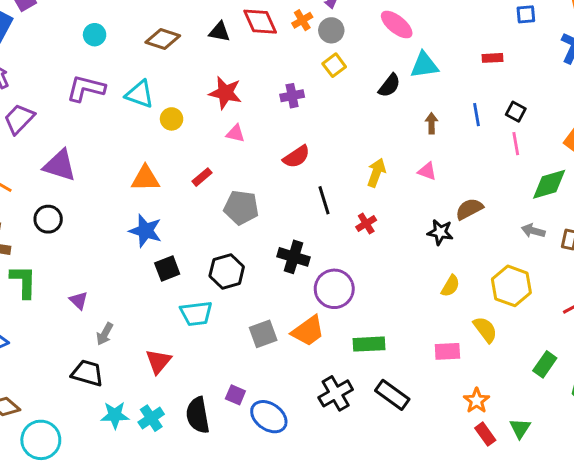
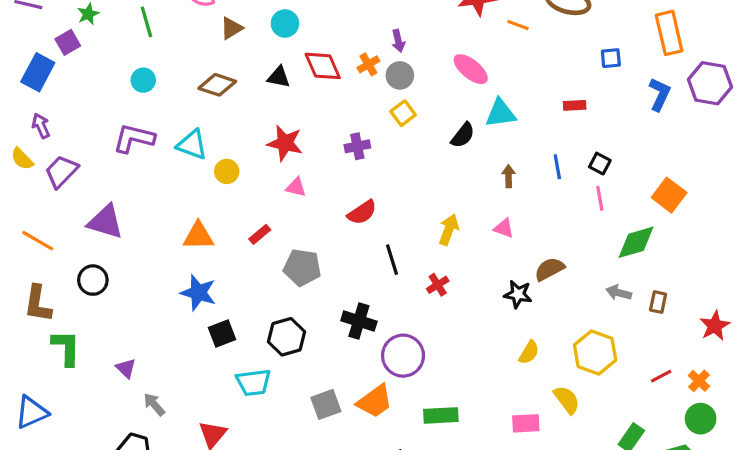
gray arrow: (105, 334) -> (154, 404), turned 110

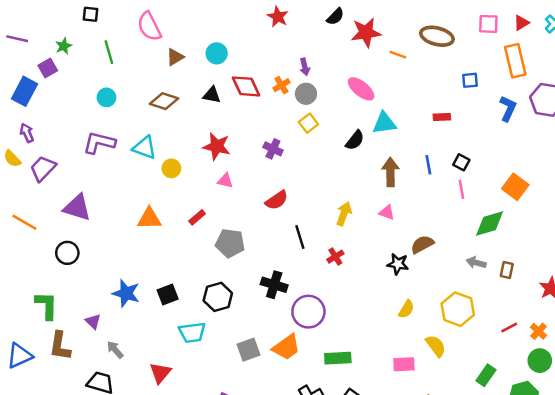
purple cross: (357, 146) -> (273, 149), turned 36
brown arrow: (508, 176) -> (390, 172), size x1.6
blue star: (198, 293) -> (126, 293), moved
brown L-shape: (38, 304) -> (60, 346), moved

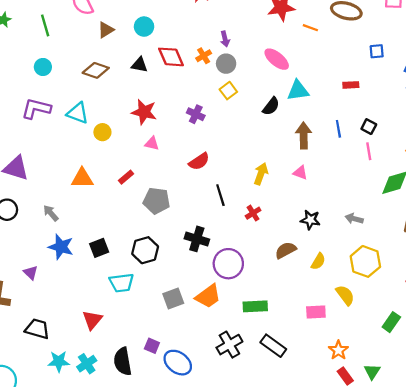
brown semicircle: (422, 244) -> (286, 250), moved
gray arrow: (476, 263) -> (354, 219), moved
gray arrow: (115, 350) -> (51, 213), moved

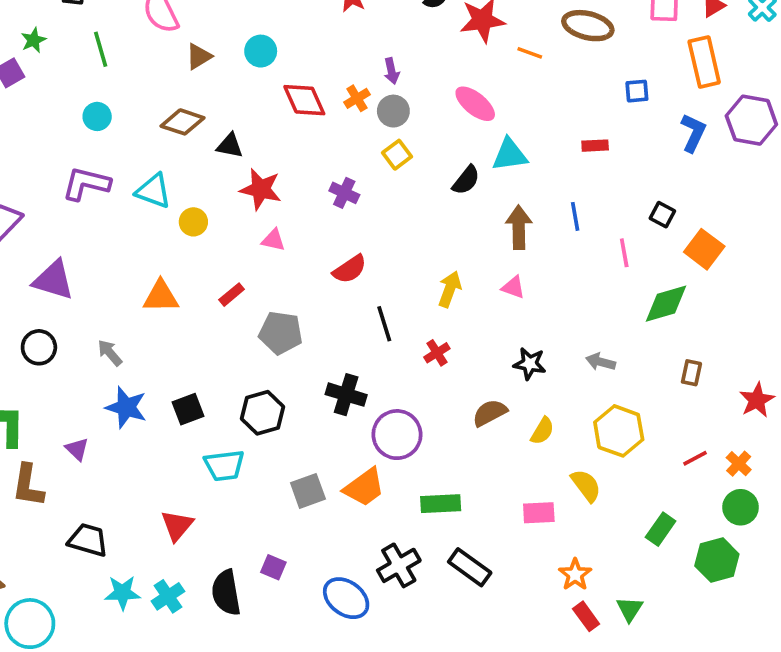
black triangle: (140, 65) -> (230, 146), moved
black square: (369, 127) -> (662, 215), moved
blue ellipse: (178, 363) -> (346, 598), moved

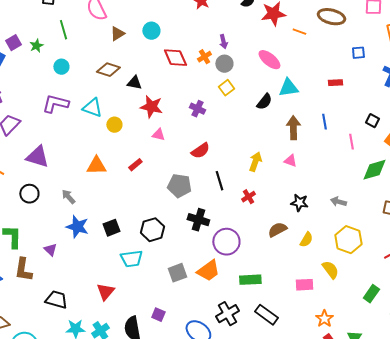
green star: (33, 40) -> (36, 46), moved
gray pentagon: (281, 333) -> (179, 186), moved

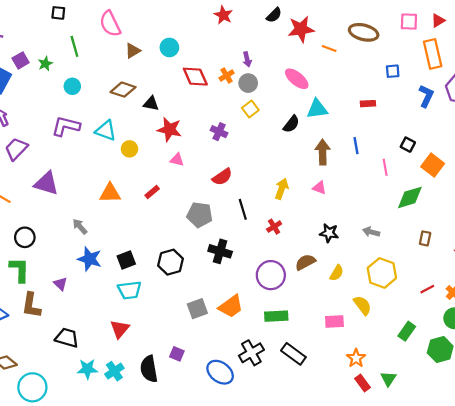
black circle: (29, 194) -> (25, 237), moved
purple circle: (226, 242) -> (271, 275), moved
cyan trapezoid: (131, 259) -> (129, 290), moved

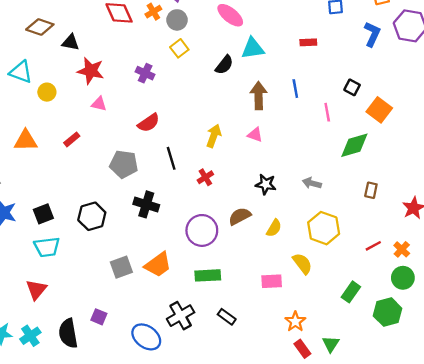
black rectangle: (293, 354) -> (227, 317), size x0.7

